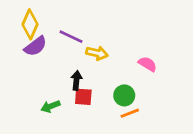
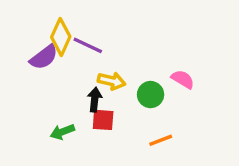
yellow diamond: (30, 24) -> (61, 37), moved
yellow arrow: (97, 53) -> (112, 81), moved
green circle: (124, 95) -> (151, 95), moved

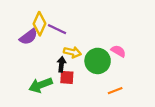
green circle: (151, 95) -> (98, 61), size x1.5
green arrow: (62, 132) -> (41, 85), size x1.5
orange line: (161, 140) -> (115, 91), moved

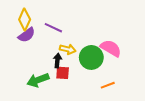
yellow diamond: (39, 24) -> (25, 20), moved
pink semicircle: (118, 51) -> (111, 48), size x1.5

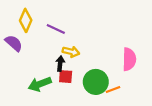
purple semicircle: (27, 35) -> (14, 43), moved, turned -102
pink semicircle: (111, 48) -> (129, 59), moved, turned 60
green circle: (91, 57) -> (96, 82), moved

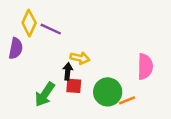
purple line: (56, 29) -> (51, 29), moved
purple semicircle: (14, 43) -> (16, 48), turned 60
green arrow: (40, 84) -> (45, 94), turned -35

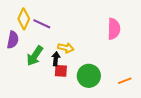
pink semicircle: (145, 67) -> (114, 29), moved
green arrow: (45, 94) -> (35, 56), moved
orange line: (127, 100) -> (125, 81), moved

